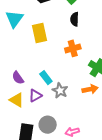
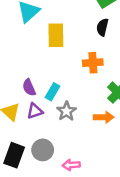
purple semicircle: (18, 78) -> (29, 88), moved
cyan rectangle: (46, 78) -> (53, 92), turned 56

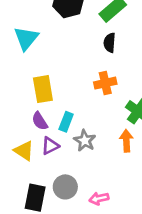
yellow rectangle: (56, 35) -> (43, 89), moved
orange arrow: (104, 117) -> (126, 141), turned -84

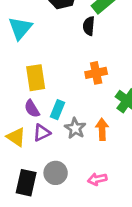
black semicircle: (110, 43) -> (89, 26), moved
orange arrow: (126, 141) -> (102, 129), moved
pink arrow: (99, 198) -> (97, 179), moved

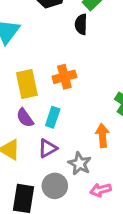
orange cross: (96, 73) -> (64, 77), moved
gray star: (75, 128) -> (80, 164), moved
purple triangle: (42, 133) -> (48, 148), moved

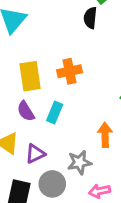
purple triangle: (48, 148) -> (35, 154), moved
gray star: (80, 164) -> (79, 162), turned 30

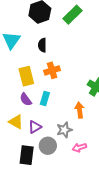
black semicircle: (90, 18) -> (42, 45), moved

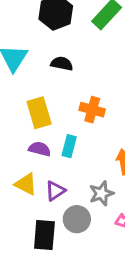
black semicircle: (42, 45) -> (62, 64), turned 104
orange cross: (52, 70) -> (92, 110), moved, turned 35
purple semicircle: (26, 99) -> (40, 149), turned 144

